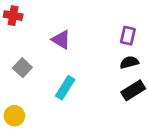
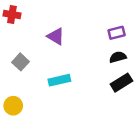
purple rectangle: (128, 36) -> (117, 33), turned 63
cyan rectangle: (65, 88) -> (59, 80), turned 45

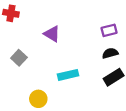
cyan rectangle: (59, 80) -> (68, 75), moved
yellow circle: (13, 106) -> (38, 99), moved

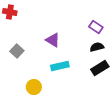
purple rectangle: (109, 30) -> (96, 27), turned 48
purple triangle: (52, 34) -> (53, 40), moved

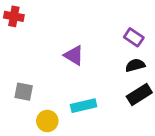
gray square: (17, 51) -> (24, 92), moved, turned -32
cyan rectangle: (60, 66) -> (84, 106), moved

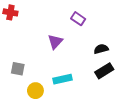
purple rectangle: (134, 37) -> (78, 19), moved
purple triangle: (74, 55) -> (55, 42), turned 42

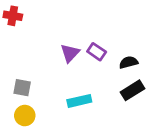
purple rectangle: (78, 19) -> (97, 52), moved
yellow circle: (35, 91) -> (25, 116), moved

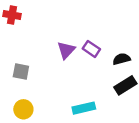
gray square: (22, 88) -> (21, 72), moved
cyan rectangle: (79, 101) -> (84, 108), moved

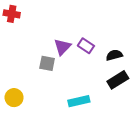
gray square: (21, 72) -> (47, 63), moved
yellow circle: (23, 109) -> (14, 98), moved

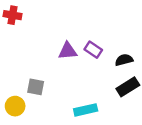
purple triangle: (62, 47) -> (68, 51), turned 42
gray square: (47, 63) -> (36, 87), moved

